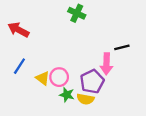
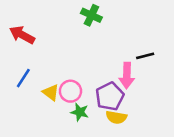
yellow semicircle: (86, 99) -> (116, 117), moved

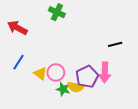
green cross: (91, 15) -> (57, 12), moved
pink arrow: (127, 75) -> (105, 72), moved
yellow semicircle: (116, 117) -> (76, 87), moved

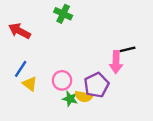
pink arrow: (105, 72) -> (116, 62), moved
yellow triangle: (40, 74) -> (30, 84), moved

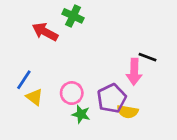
red arrow: (19, 31) -> (45, 32), moved
black line: (127, 49) -> (147, 57), turned 35
yellow semicircle: (84, 96) -> (128, 112), moved

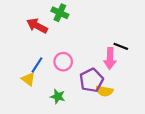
blue line: (24, 80) -> (37, 65), moved
pink circle: (72, 93) -> (63, 62), moved
green star: (81, 114) -> (58, 97), moved

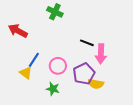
red arrow: (37, 26) -> (18, 31), moved
black line: (121, 46) -> (87, 43), moved
pink circle: (63, 62) -> (58, 66), moved

